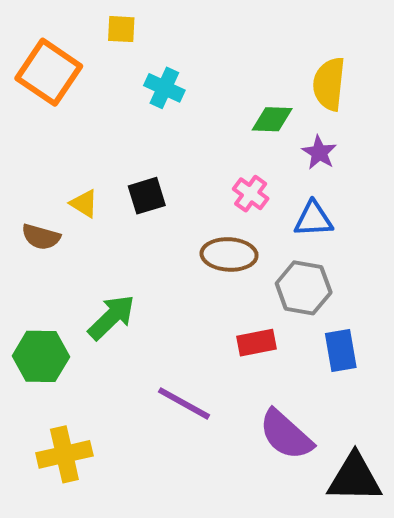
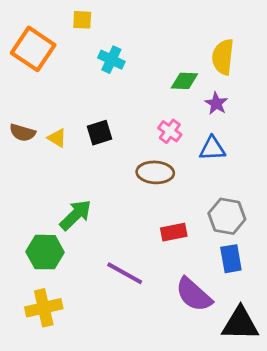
brown semicircle: (41, 237) -> (22, 133), moved
gray hexagon: (304, 288) -> (227, 216), moved
blue rectangle: (341, 351) -> (231, 259), moved
green hexagon: (41, 356) -> (45, 252), moved

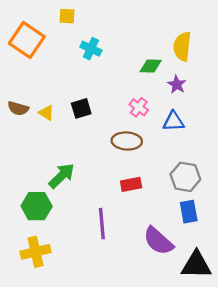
red rectangle: (174, 232) -> (131, 184), moved
purple line: (125, 273) -> (102, 224), turned 56

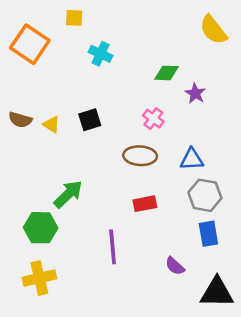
yellow semicircle: (182, 46) -> (213, 30), moved, turned -44
blue triangle: (174, 121) -> (192, 159), moved
purple semicircle: (158, 241) -> (175, 266), size x0.6

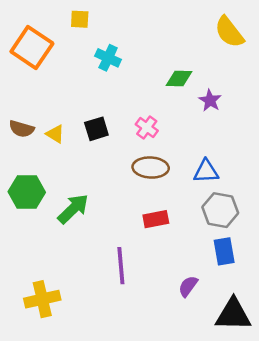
pink cross: (153, 119) -> (147, 128), moved
green hexagon: (41, 228) -> (27, 192), moved
purple semicircle: (175, 266) -> (188, 286), turned 84

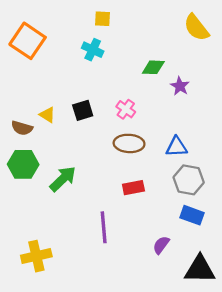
yellow square: (80, 19) -> (103, 19), moved
brown semicircle: (22, 129) -> (22, 128), moved
blue rectangle: (224, 251) -> (192, 215), turned -60

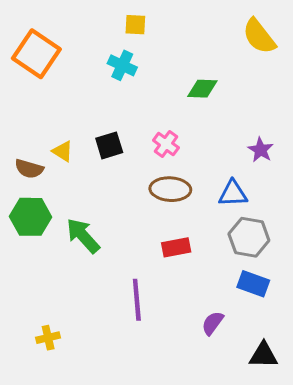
purple star: (180, 86) -> (261, 150), moved
green arrow: (63, 179) -> (83, 236), turned -88
yellow cross: (36, 256) -> (48, 338), size x0.6
black triangle: (200, 269) -> (263, 355), size x0.7

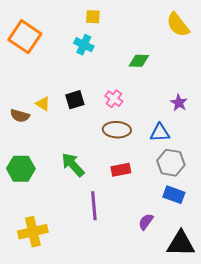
green hexagon: (31, 217) -> (21, 169), moved
green arrow: (83, 236) -> (73, 165), moved
yellow cross: (48, 338) -> (33, 232), size x1.8
black triangle: (263, 355) -> (181, 244), size x1.4

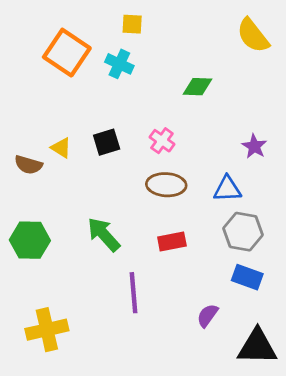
orange square: (25, 37) -> (67, 53), moved

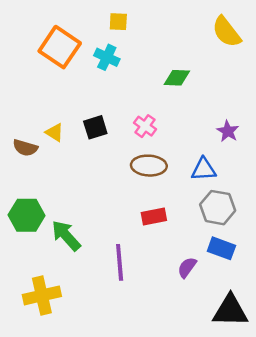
green arrow: (104, 234) -> (66, 236), moved
purple semicircle: (207, 315) -> (187, 267), moved

